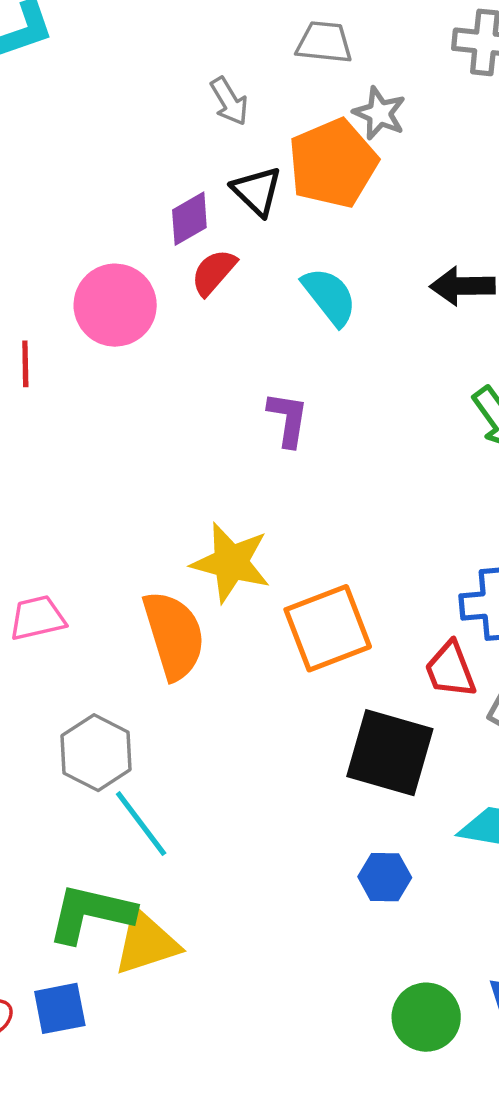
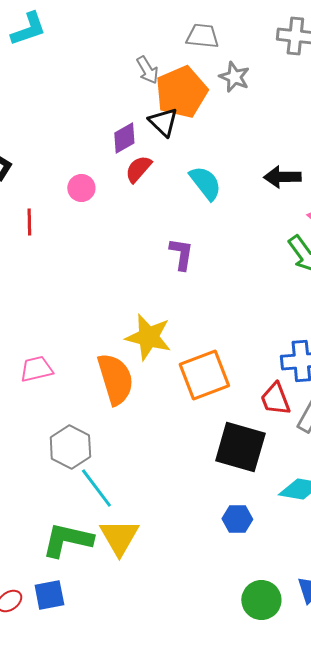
orange pentagon: (333, 163) -> (181, 92), moved
pink circle: (115, 305) -> (81, 188), size x0.6
yellow triangle: (146, 943) -> (119, 537), moved, turned -42

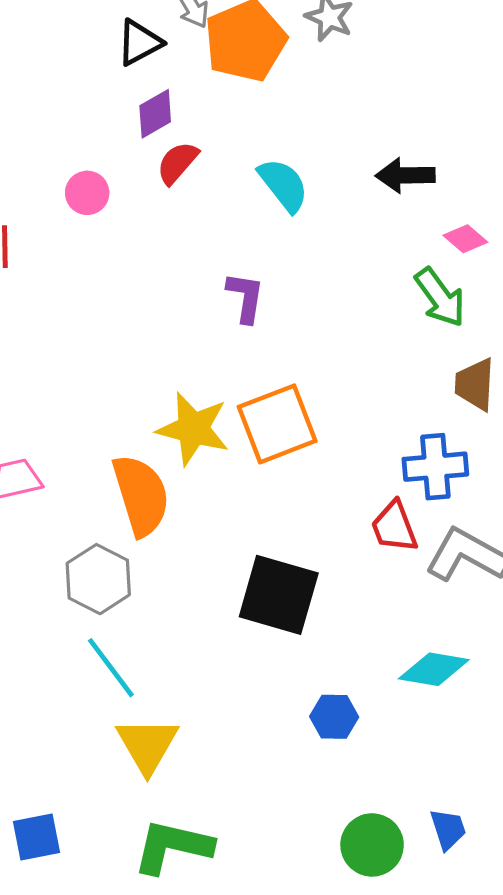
black triangle: (163, 122) -> (139, 42), moved, turned 48
orange square: (204, 375) -> (277, 424), moved
gray hexagon: (70, 447) -> (98, 579), moved
black square: (240, 447) -> (279, 595), moved
green L-shape: (67, 540) -> (173, 847), moved

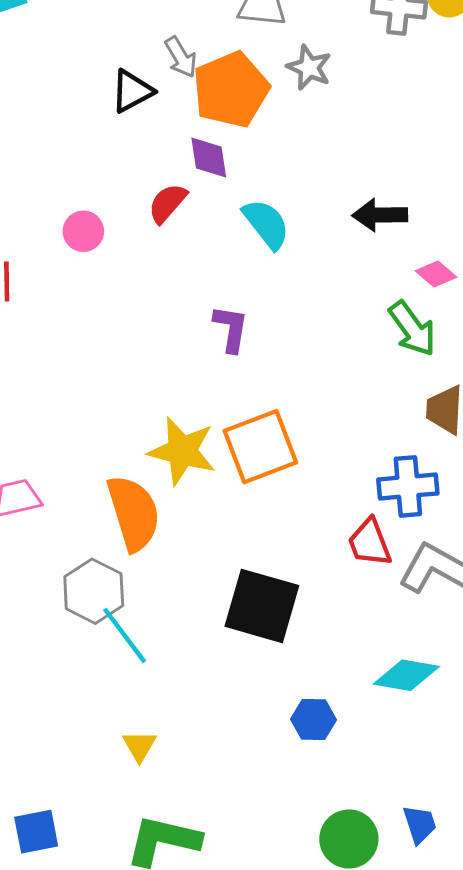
purple diamond: (155, 114) -> (209, 157), moved, turned -69
cyan line: (111, 668) -> (125, 635), moved
yellow triangle: (147, 745) -> (139, 746), size x0.6

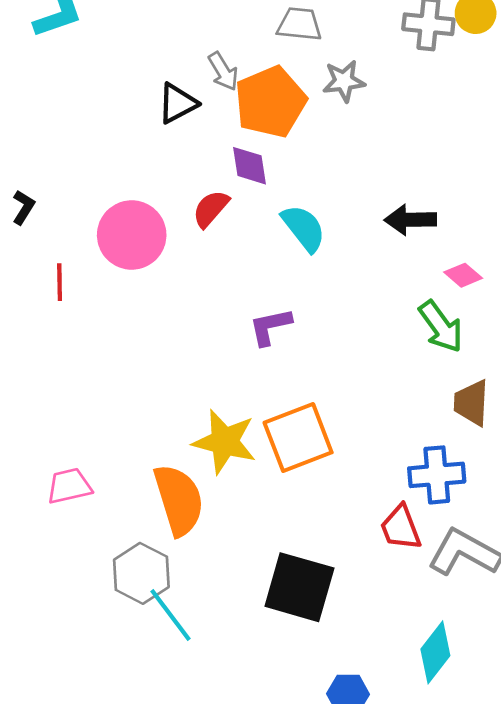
gray star: (309, 68) -> (344, 81), turned -30
pink circle: (83, 231) -> (132, 235), size x1.8
purple L-shape: (231, 329) -> (270, 327), turned -111
cyan diamond: (406, 675) -> (435, 652), turned -62

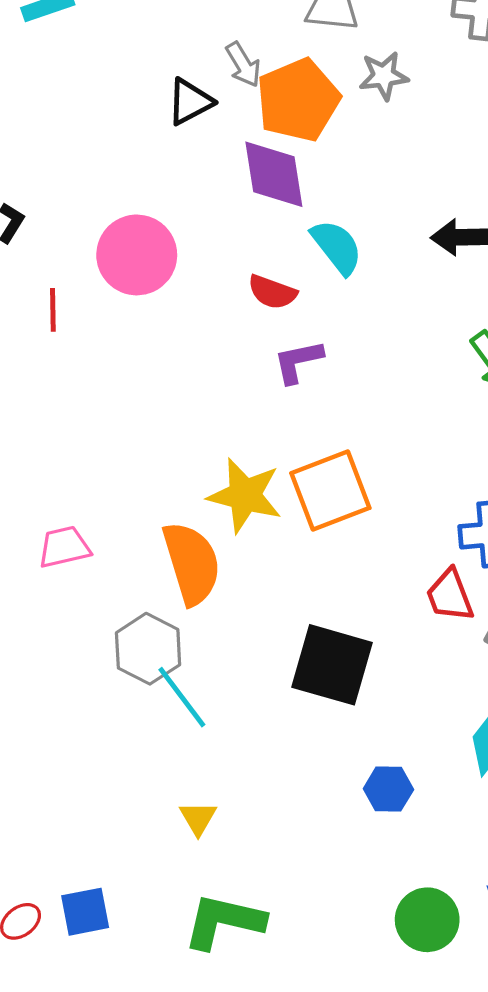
purple diamond: (250, 166) -> (274, 174), size x1.5
red semicircle: (211, 209) -> (272, 292), moved, turned -111

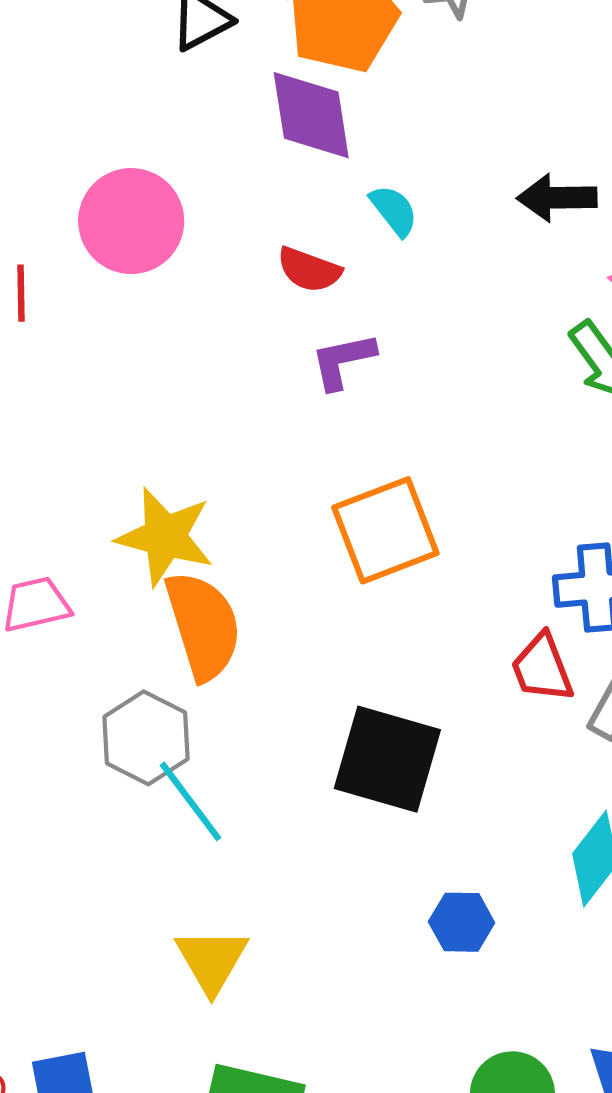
cyan semicircle: (337, 247) -> (394, 210), size x0.7
yellow star: (245, 495) -> (165, 537), moved
yellow triangle: (198, 818) -> (212, 960), size x1.5

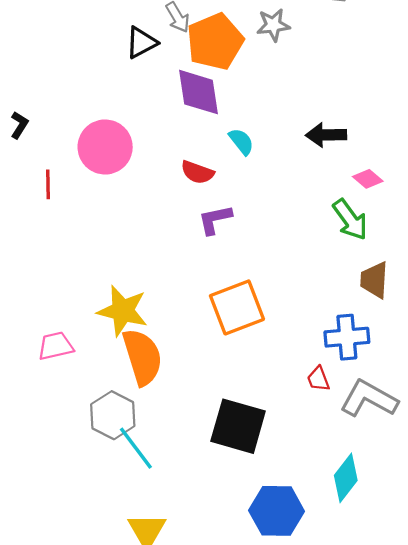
red trapezoid: (542, 668) -> (318, 379), size x0.7
blue hexagon: (462, 922) -> (277, 511), size x1.6

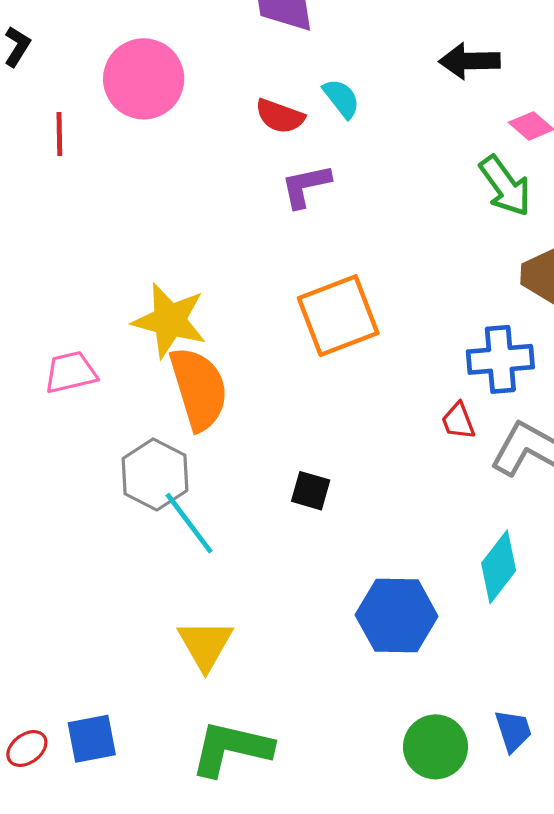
cyan semicircle: (241, 142) -> (341, 98), moved
black square: (238, 426) -> (311, 491), moved, size x0.5

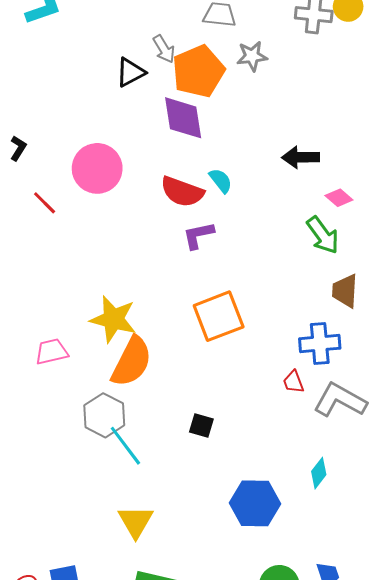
red semicircle: (280, 116) -> (182, 192), size x1.4
red line: (59, 134) -> (45, 203), turned -44
orange semicircle: (199, 389) -> (132, 362), turned 44
cyan diamond: (499, 567) -> (319, 473), size x0.7

